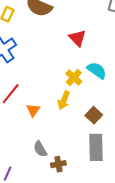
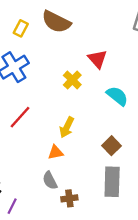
yellow cross: (74, 77) -> (72, 80), moved
yellow arrow: (64, 100) -> (67, 127), moved
orange triangle: (33, 110) -> (56, 152), moved, turned 40

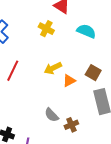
yellow arrow: (67, 127) -> (53, 68), turned 54
orange triangle: (56, 152) -> (69, 81), moved

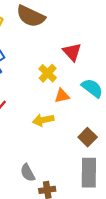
orange triangle: (69, 81) -> (62, 96), moved

